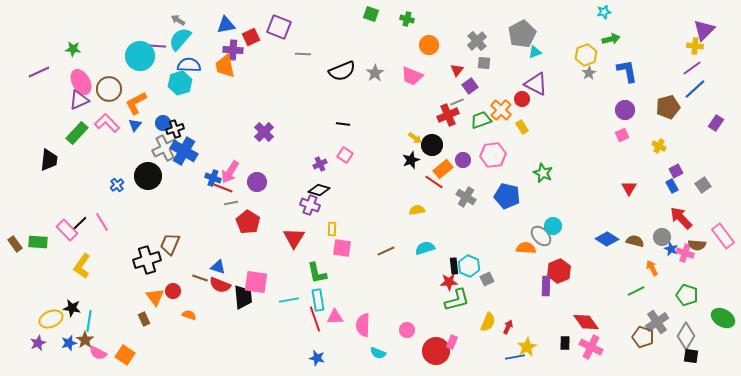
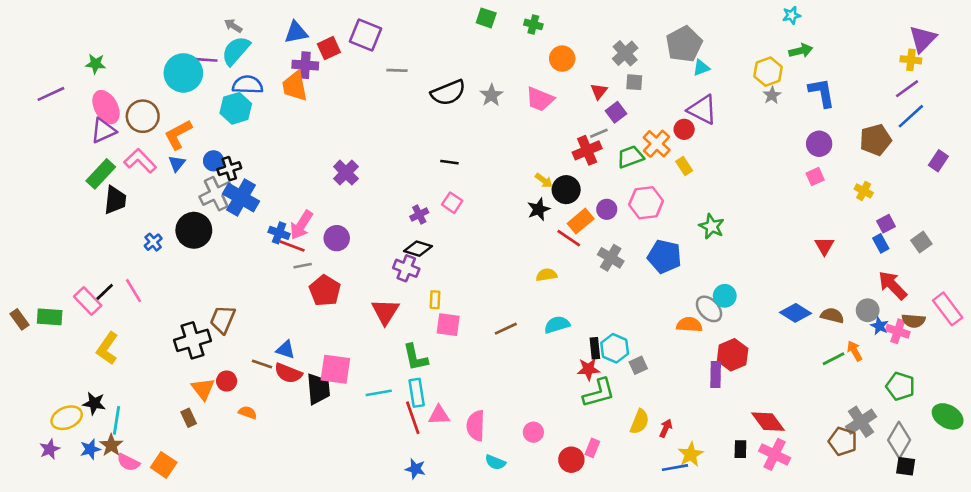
black trapezoid: (49, 160) -> (115, 200), moved
green line: (636, 291) -> (834, 359), moved
red circle: (436, 351) -> (571, 460), size x0.7

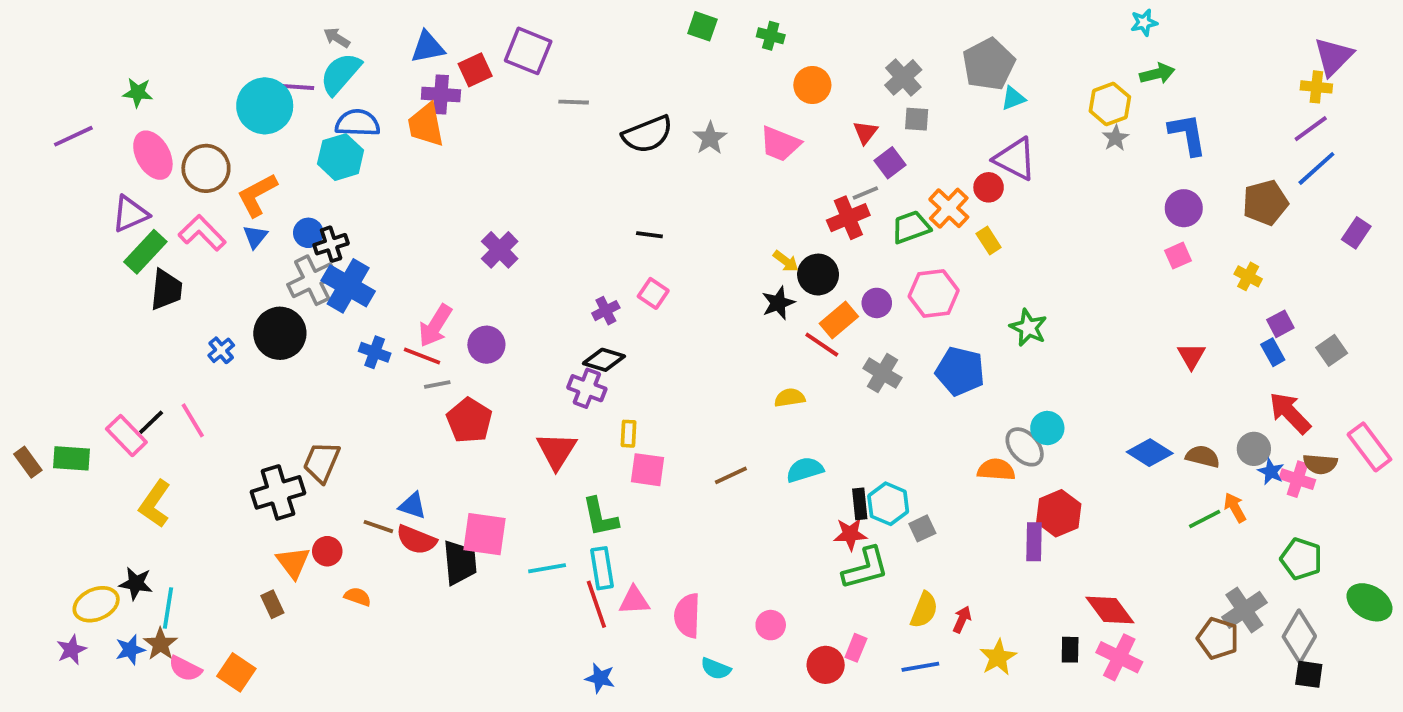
purple triangle: (103, 131) -> (130, 214), moved
blue cross: (279, 233) -> (375, 352), moved
blue line: (675, 468) -> (920, 667), moved

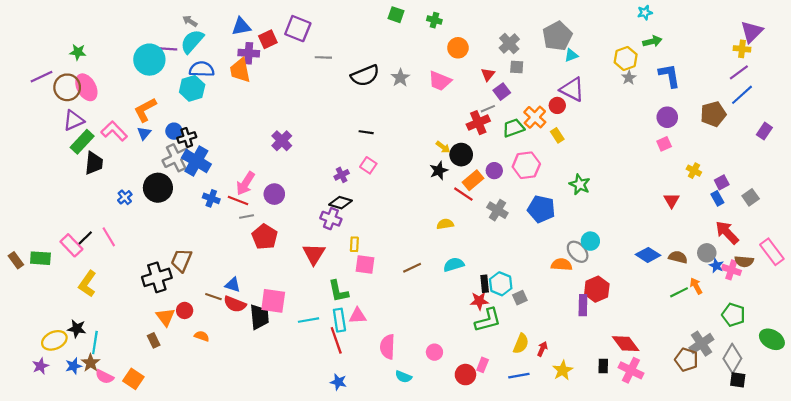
brown circle: (206, 168) -> (67, 87), moved
yellow cross: (1248, 276) -> (694, 171), moved
pink triangle: (634, 600) -> (358, 316), moved

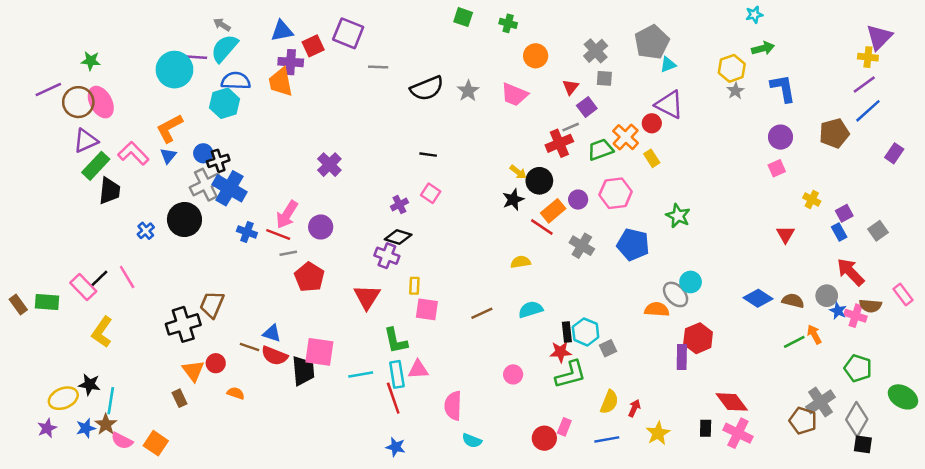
pink rectangle: (772, 252) -> (903, 294), size x0.7
pink circle: (434, 352) -> (513, 374), moved

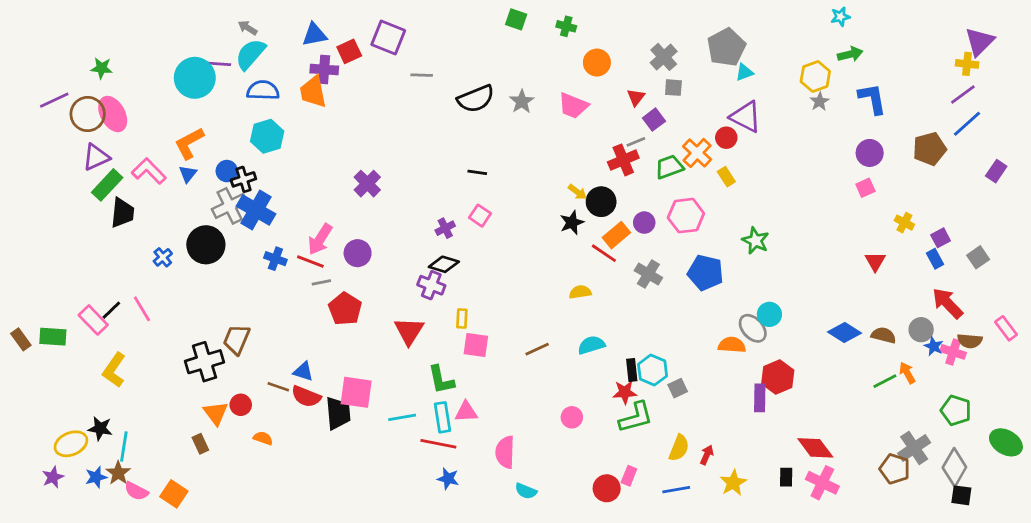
cyan hexagon: (224, 103) -> (267, 136), moved
red line: (393, 398) -> (438, 444), turned -60
blue star: (396, 447) -> (448, 479), moved

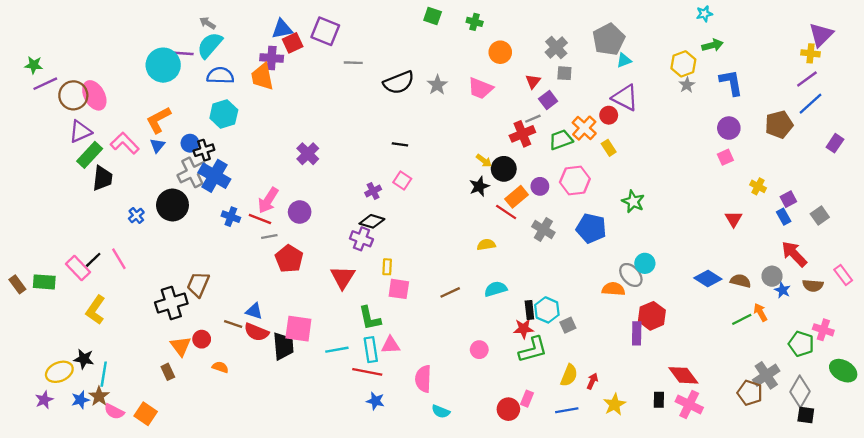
blue triangle: (314, 35) -> (282, 29), moved
green star: (102, 68) -> (34, 65), moved
pink cross: (953, 352) -> (823, 330), moved

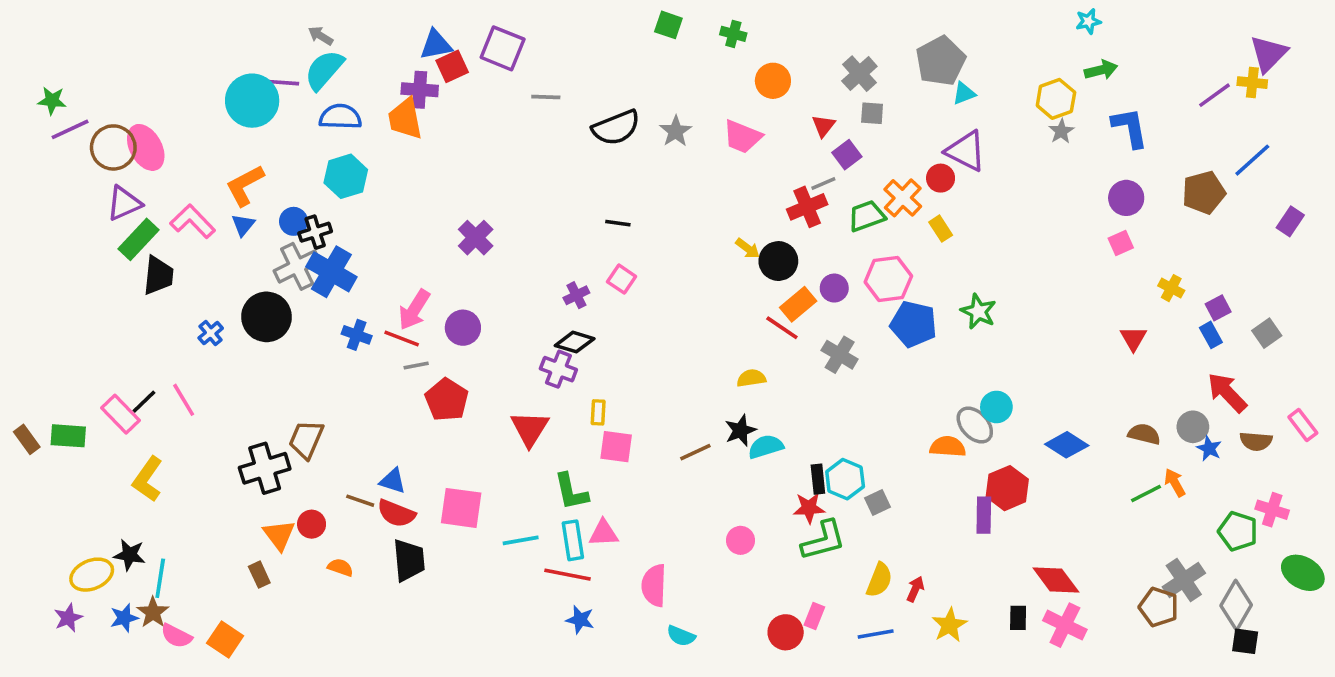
purple line: (807, 79) -> (1214, 95), moved
black star: (479, 186) -> (740, 430), moved
blue pentagon: (591, 228) -> (914, 324), moved
blue diamond: (708, 278) -> (1067, 445), moved
black trapezoid: (283, 346) -> (409, 560), moved

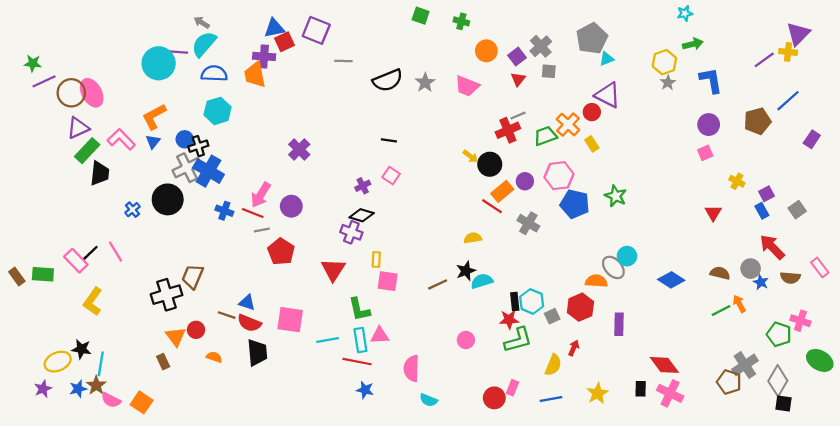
purple square: (847, 155) -> (517, 56), moved
red hexagon: (1007, 488) -> (580, 307), moved
red arrow: (915, 589) -> (574, 348), moved

